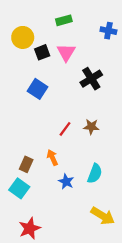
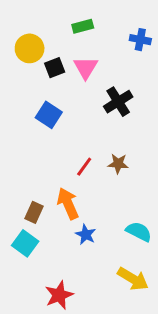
orange arrow: (52, 158) -> (68, 204), size x1.5
cyan semicircle: (95, 174) -> (139, 232), moved, turned -84
red star: (30, 228) -> (59, 295), moved

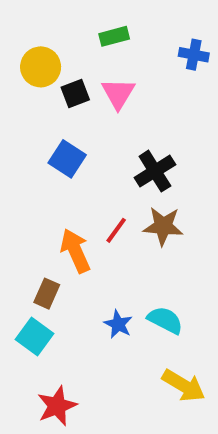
black cross: (118, 102) -> (155, 171), moved
brown star: (118, 164) -> (163, 226), size x1.4
orange arrow: (68, 204) -> (75, 251), moved
cyan semicircle: (139, 232) -> (165, 320), moved
red star: (59, 295) -> (57, 406), moved

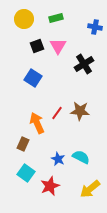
yellow circle: (41, 67) -> (24, 19), moved
black cross: (155, 171) -> (84, 64), moved
cyan square: (34, 336) -> (26, 173), moved
yellow arrow: (184, 385) -> (90, 189), turned 110
red star: (57, 406) -> (50, 186), moved

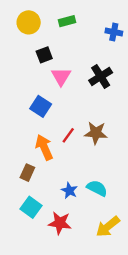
pink triangle: (58, 46) -> (61, 76), moved
blue square: (33, 78) -> (41, 106), moved
red star: (50, 186) -> (60, 223), turned 30

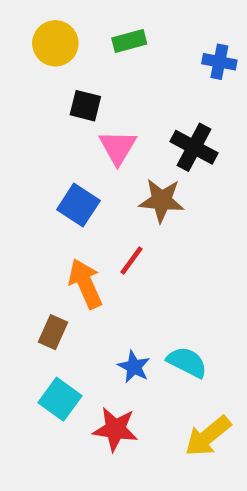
black square: (44, 55) -> (85, 106), turned 35
black cross: (101, 76) -> (194, 147), turned -30
brown star: (96, 133) -> (162, 200), moved

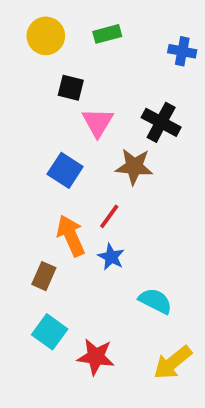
blue star: (134, 367) -> (111, 257), moved

